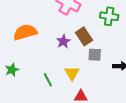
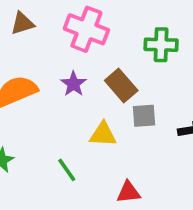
purple star: (63, 41) -> (73, 84), moved
yellow triangle: (72, 73) -> (103, 134), moved, turned -49

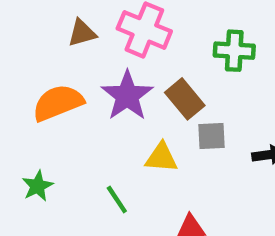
brown triangle: (22, 23) -> (82, 33), moved
purple star: (73, 84) -> (127, 96), size x1.6

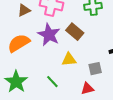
gray square: (212, 136) -> (95, 69), moved
green star: (38, 186) -> (16, 82), size x1.6

